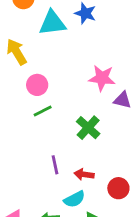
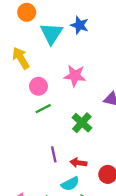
cyan triangle: (52, 23) -> (51, 33), turned -50
pink star: (102, 78) -> (75, 76), moved

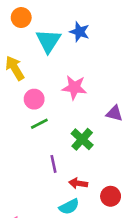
purple line: (54, 154) -> (54, 164), moved

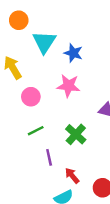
blue star: (79, 32) -> (73, 53), moved
green line: (39, 124) -> (36, 131), moved
red arrow: (78, 183) -> (72, 176), turned 42

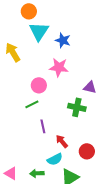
orange circle: (19, 20) -> (29, 11), moved
pink circle: (31, 97) -> (39, 85), moved
green cross: (76, 134) -> (77, 107), moved, turned -30

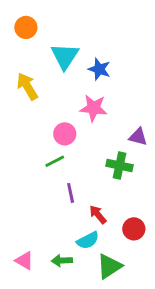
orange circle: (29, 11) -> (26, 27), moved

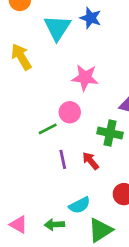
blue star: (99, 69) -> (91, 18), moved
pink circle: (65, 134) -> (70, 112), moved
red arrow: (98, 215) -> (91, 161), moved

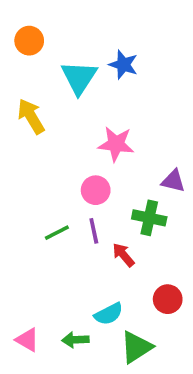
green line: (48, 129) -> (57, 233), moved
purple line: (63, 159) -> (94, 231), moved

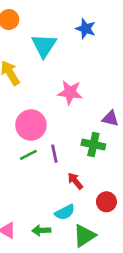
blue star: (123, 65) -> (86, 29), moved
pink circle: (96, 190) -> (31, 125), moved, size x1.5
red arrow: (123, 255) -> (75, 181), moved

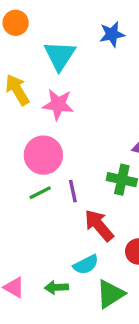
blue star: (86, 29) -> (112, 34), turned -30
pink star: (70, 92) -> (58, 104), moved
red arrow: (75, 181) -> (99, 225), size x1.5

